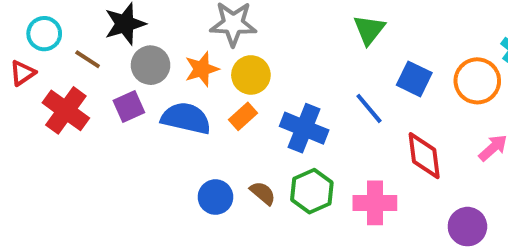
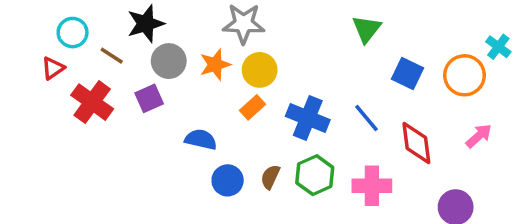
blue line: (369, 108) -> (367, 118), moved
blue semicircle: (186, 118) -> (201, 139), moved, size x0.7
brown semicircle: (263, 193) -> (270, 177), turned -105

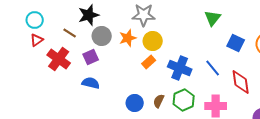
cyan circle: (73, 33) -> (35, 20), moved
blue semicircle: (201, 139) -> (91, 83), moved

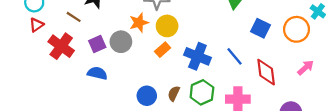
gray circle: (102, 36) -> (121, 42), moved

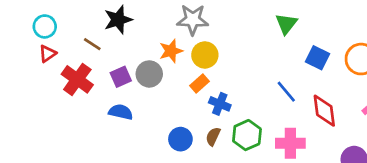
blue cross: (197, 56) -> (220, 104), moved, size x0.7

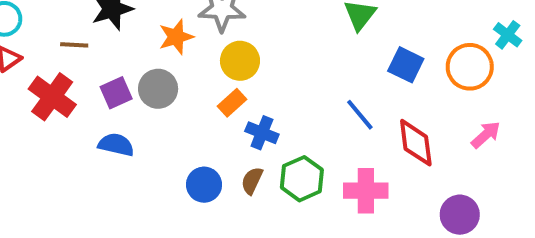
brown line: (92, 44) -> (74, 45), turned -30
orange star: (171, 51) -> (176, 37), moved

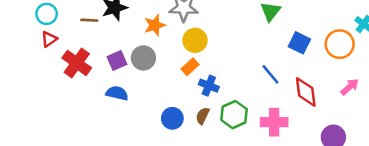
brown line: (74, 45) -> (89, 20), moved

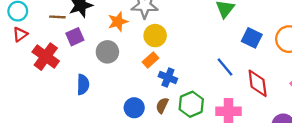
purple square: (117, 60) -> (75, 37), moved
blue semicircle: (117, 93) -> (83, 84), turned 78

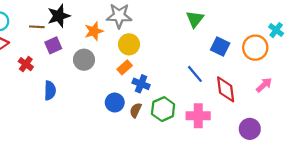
red cross: (46, 57) -> (26, 64), size x0.6
blue semicircle: (83, 84) -> (50, 90), moved
blue circle: (134, 108) -> (115, 103), moved

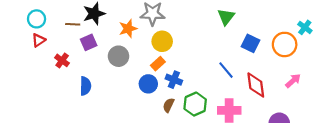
blue circle: (115, 103) -> (148, 84), moved

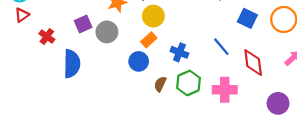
purple square: (89, 42) -> (83, 24), moved
blue cross: (174, 80) -> (179, 52), moved
blue semicircle: (85, 86) -> (72, 64), size x1.4

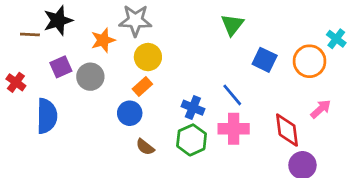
blue cross: (179, 52) -> (193, 108), moved
red diamond: (253, 63) -> (287, 130), moved
brown semicircle: (160, 84) -> (145, 147), moved, turned -77
pink cross: (225, 90) -> (234, 129), moved

